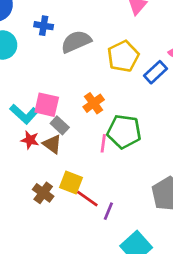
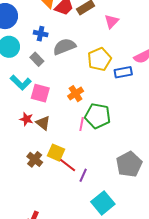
blue rectangle: (156, 72) -> (123, 72), turned 30
cyan L-shape: (24, 114) -> (21, 83), moved
gray rectangle: (60, 125) -> (37, 59), moved

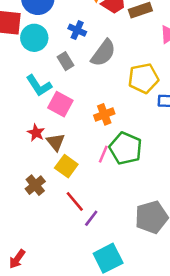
gray semicircle: (64, 47) -> (103, 53), turned 135
yellow square: (56, 153) -> (66, 166), moved

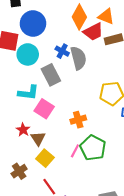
gray semicircle: (103, 53) -> (78, 58), moved, turned -55
gray rectangle: (65, 61) -> (51, 75), size x1.5
cyan L-shape: (39, 86) -> (28, 93), turned -55

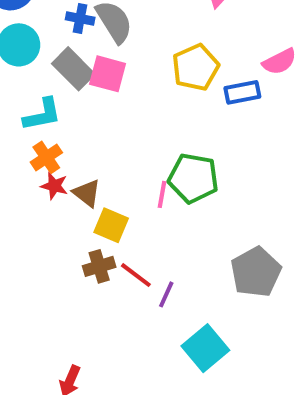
pink square: (44, 109) -> (108, 74), moved
orange cross: (78, 120) -> (46, 157), moved
brown cross: (19, 171) -> (99, 266), moved, turned 35

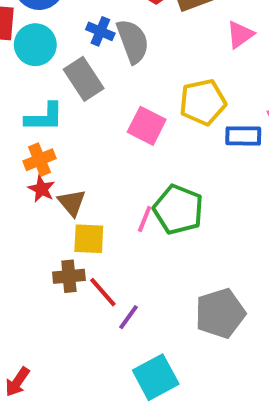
pink square: (108, 74) -> (147, 126), moved
yellow square: (111, 225) -> (89, 239), turned -32

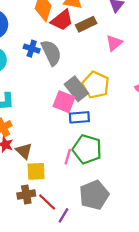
gray rectangle: (84, 79) -> (76, 89), moved
yellow pentagon: (203, 102) -> (96, 85), turned -30
blue rectangle: (243, 136) -> (79, 117), moved
gray pentagon: (220, 313) -> (94, 195), moved

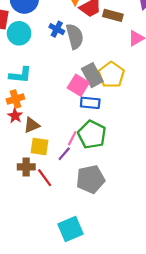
brown rectangle: (86, 24) -> (113, 15), turned 30
brown triangle: (24, 151) -> (32, 125), turned 42
purple line: (64, 215) -> (64, 154), moved

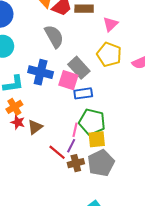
blue cross: (57, 29) -> (41, 72), moved, size x1.6
yellow pentagon: (111, 75) -> (109, 55), moved
yellow square: (39, 147) -> (97, 139), moved
brown cross: (26, 167) -> (76, 163), moved
red line: (45, 178) -> (57, 152), moved

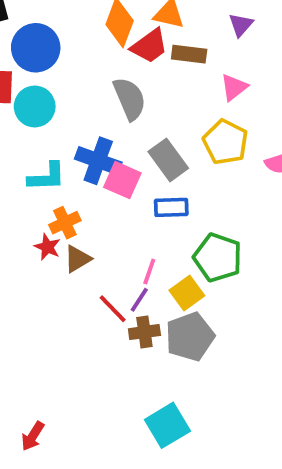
pink square: (68, 80) -> (122, 180), moved
orange cross: (14, 107) -> (65, 223), moved
green pentagon: (92, 122) -> (218, 258), moved
yellow square: (97, 139) -> (187, 293), turned -36

